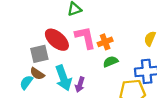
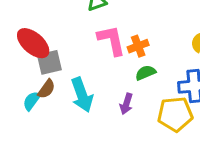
red ellipse: (57, 40) -> (33, 43), moved
brown semicircle: (37, 74) -> (46, 89), turned -88
purple arrow: (80, 85) -> (126, 104), moved

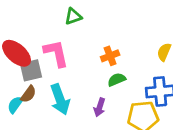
pink L-shape: (112, 40) -> (56, 53), moved

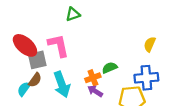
orange cross: (110, 56) -> (93, 78), moved
purple arrow: (100, 107) -> (95, 91), turned 104

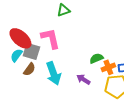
gray square: (37, 60) -> (31, 51), turned 30
orange cross: (93, 78) -> (108, 67), moved
cyan semicircle: (24, 89) -> (16, 55), moved

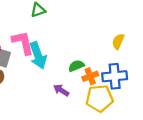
cyan arrow: (53, 73) -> (38, 55), moved

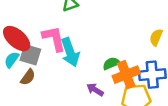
orange cross: (90, 76) -> (126, 75), size x1.5

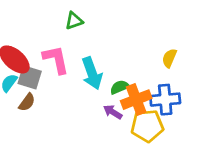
cyan arrow: (70, 52) -> (92, 73), moved
purple arrow: (95, 90) -> (113, 112), moved

